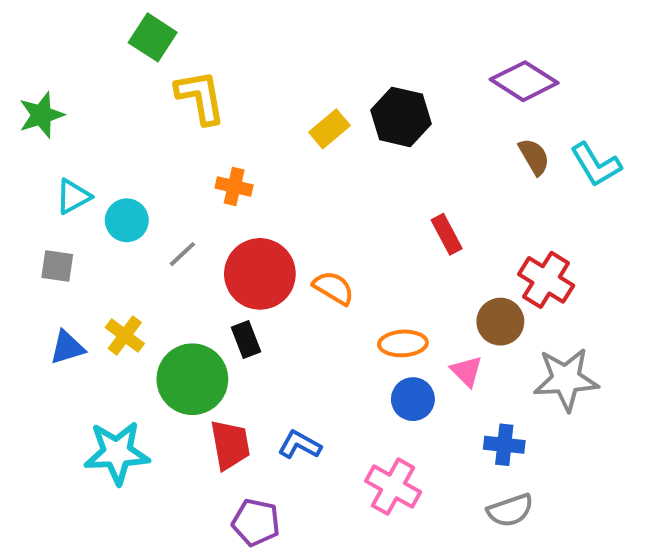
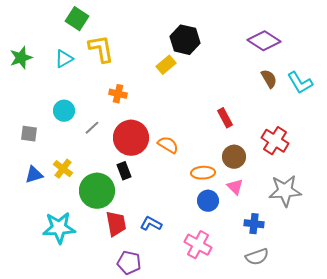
black hexagon: (401, 117) -> (185, 40), moved
cyan triangle: (73, 196) -> (64, 59), moved
brown circle: (500, 322) -> (234, 157), moved

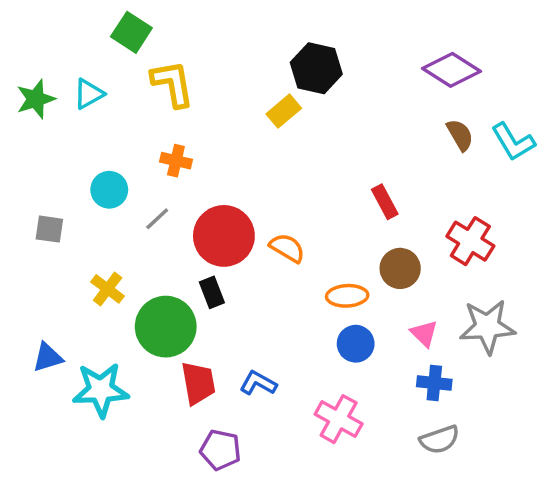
cyan triangle: (64, 59) -> (89, 94), moved
orange cross: (118, 94) -> (176, 161), moved
blue triangle: (34, 175) -> (48, 357), moved
pink triangle: (235, 187) -> (424, 333), moved

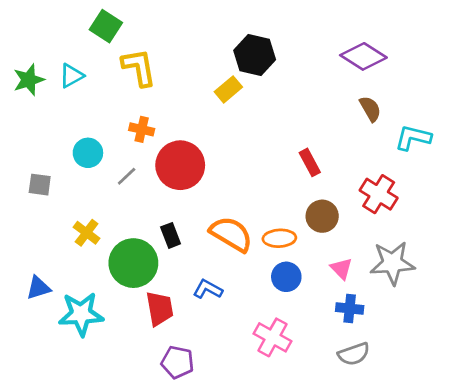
cyan L-shape: (513, 142) -> (413, 138), moved, turned 135
red circle: (224, 236) -> (180, 165), moved
orange semicircle: (287, 248) -> (231, 234), moved, size x1.5
blue L-shape: (258, 383) -> (208, 289), moved

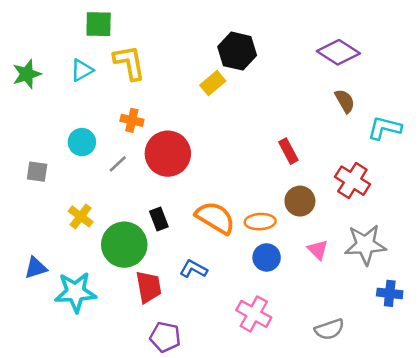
green square: (106, 26) -> (99, 24), turned -32
cyan triangle: (71, 76) -> (82, 70), moved
blue cross: (350, 308) -> (390, 293), moved

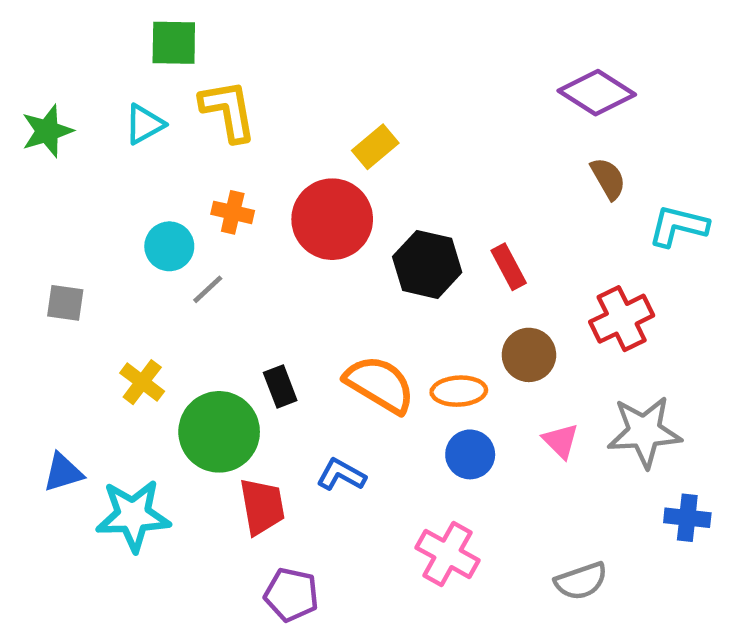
black hexagon: (237, 51) -> (427, 264), moved
cyan circle: (82, 142) -> (169, 246), moved
red circle: (168, 154) -> (332, 219), moved
red cross: (352, 181) -> (622, 319), turned 32

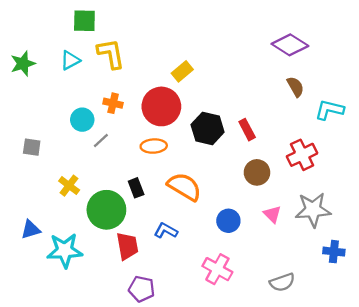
orange ellipse: (459, 391) -> (154, 146), moved

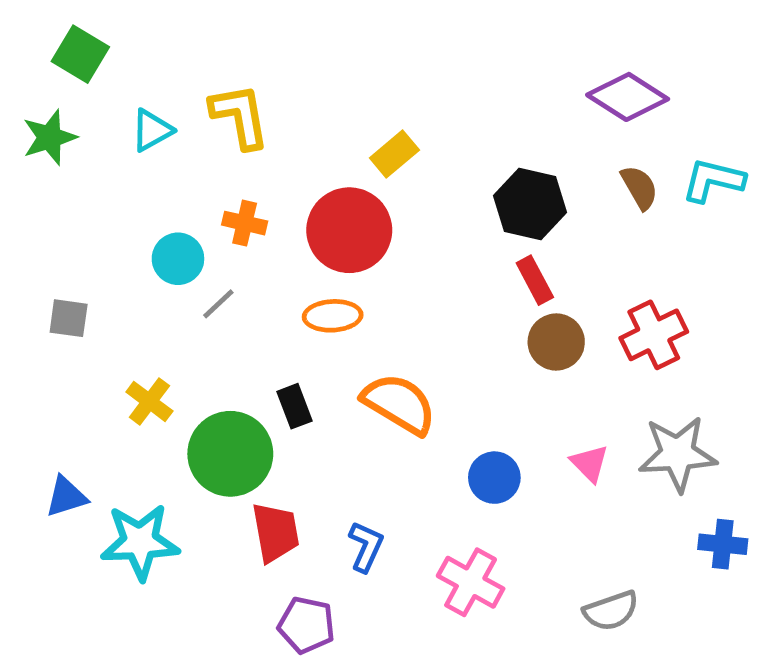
green square: (84, 21) -> (80, 54), moved, turned 30
cyan L-shape: (329, 110) -> (713, 180), moved
black hexagon: (208, 128) -> (530, 204), moved
brown circle: (257, 172) -> (556, 342), moved
blue L-shape: (166, 231) -> (366, 547), moved, turned 85

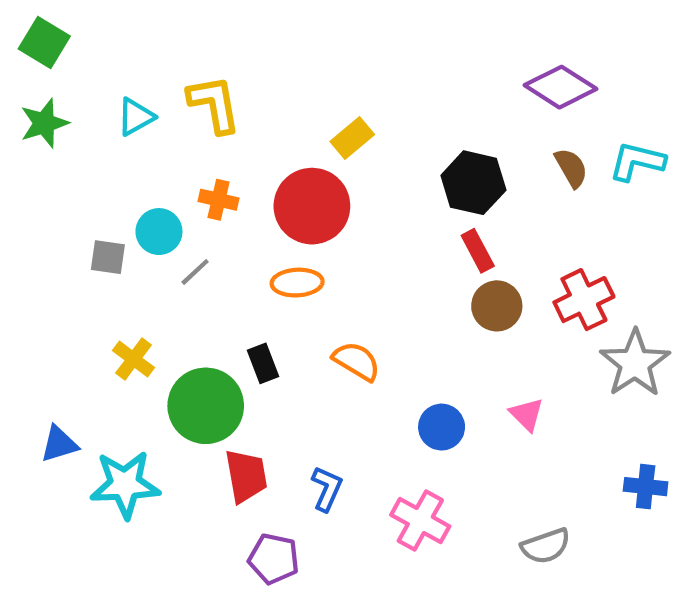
green square: (80, 54) -> (44, 42), moved
gray square: (69, 318) -> (108, 257), moved
orange semicircle: (399, 404) -> (357, 361), size x0.7
gray star: (678, 454) -> (635, 363), moved, turned -30

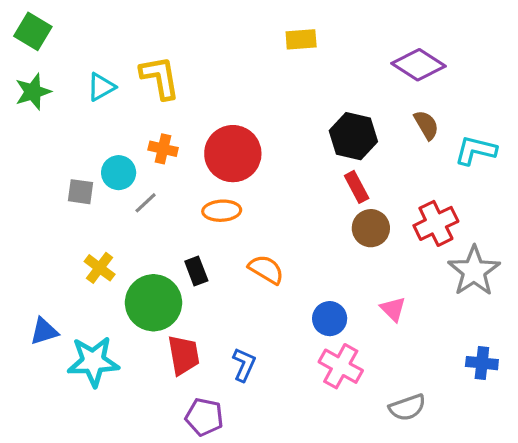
yellow rectangle: (352, 138) -> (301, 39), moved, turned 36
cyan L-shape: (637, 161) -> (476, 150), moved
pink cross: (420, 521) -> (341, 366), moved

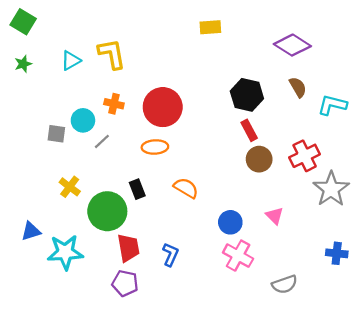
green star: (33, 92) -> (23, 64), size x0.7
purple pentagon: (204, 417) -> (125, 283), moved

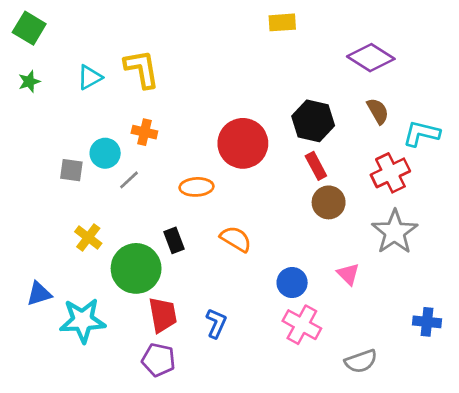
yellow rectangle: (210, 27) -> (282, 22), moved
red circle: (163, 107) -> (243, 143), moved
red cross: (305, 156) -> (390, 173), moved
gray star: (331, 189) -> (395, 232), moved

